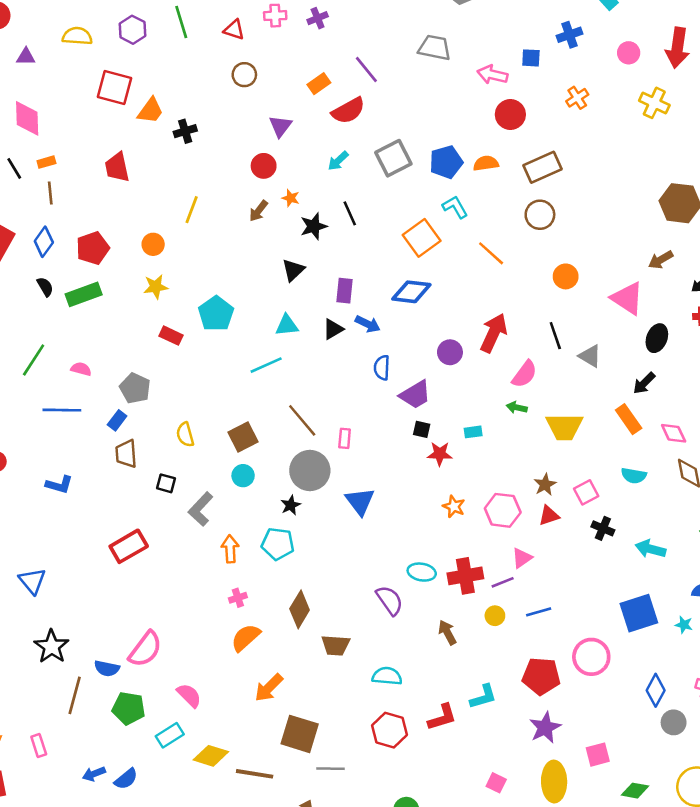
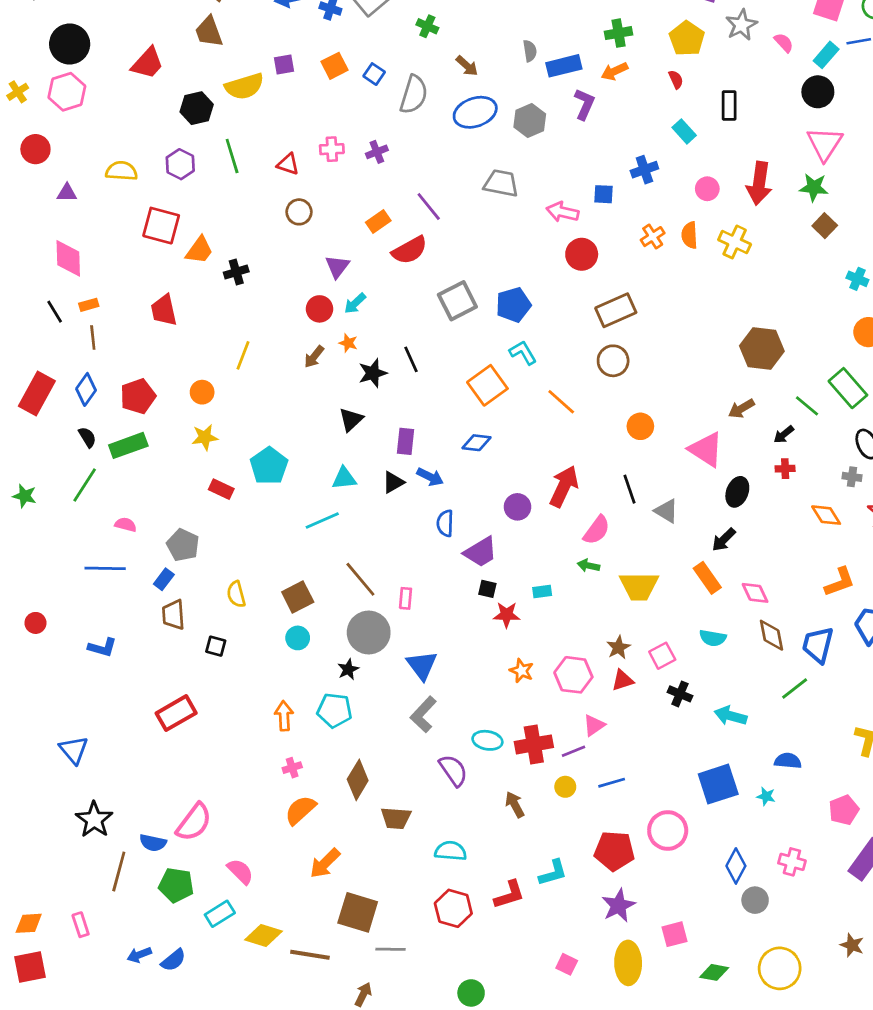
cyan arrow: (338, 161) -> (355, 303), moved
orange semicircle: (486, 163) -> (690, 235), moved, turned -85
blue diamond: (411, 292) -> (477, 443), size x0.7
green line: (34, 360) -> (85, 485), moved
gray L-shape: (201, 509) -> (423, 714), moved

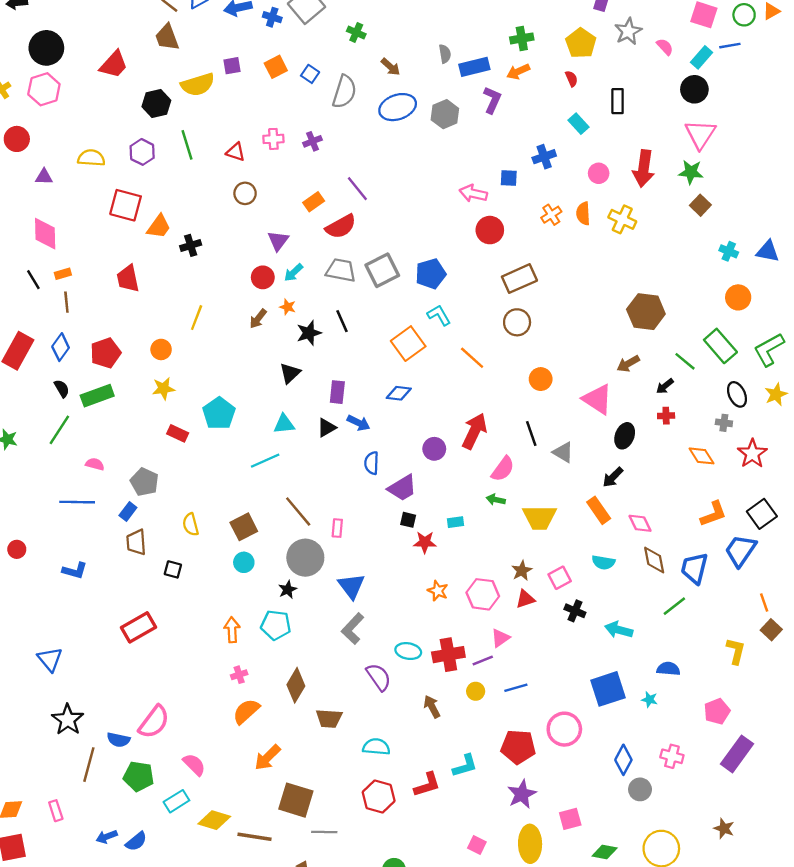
gray trapezoid: (501, 183) -> (341, 270), moved

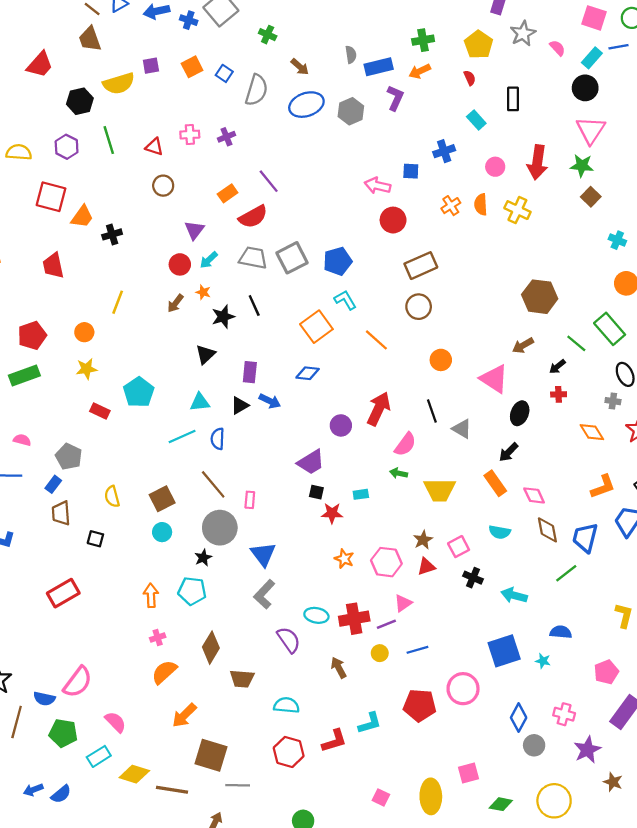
blue semicircle: (372, 463) -> (218, 439), moved
purple star: (522, 794) -> (587, 750), moved

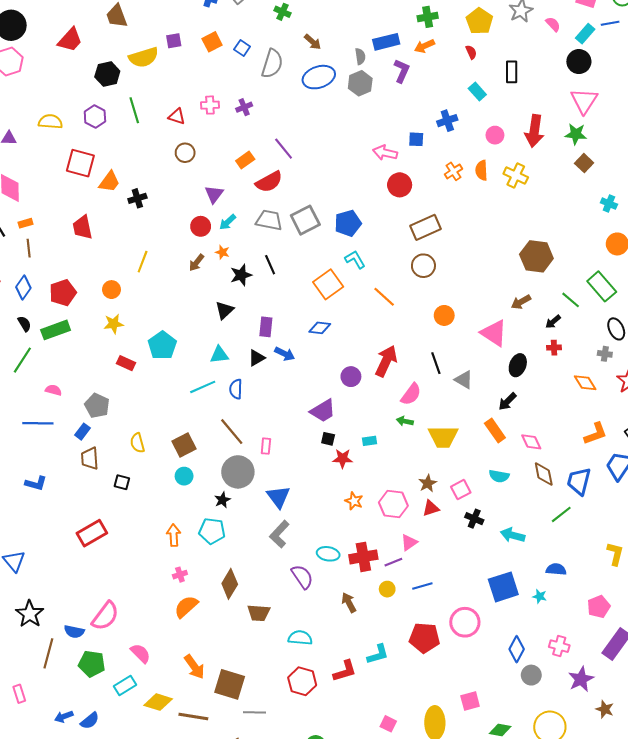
gray semicircle: (351, 55) -> (360, 56), moved
orange arrow: (184, 715) -> (194, 667), moved, turned -80

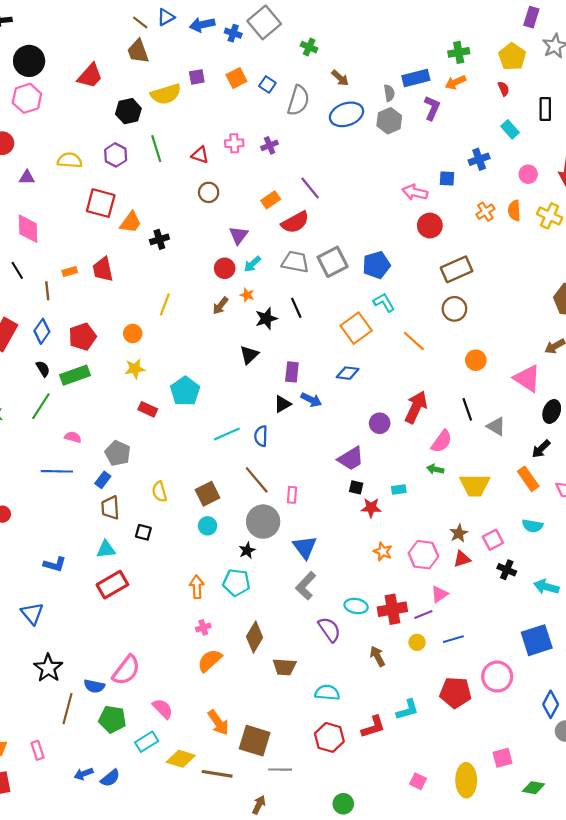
orange rectangle: (25, 223) -> (70, 271), moved
cyan triangle: (219, 355) -> (106, 549), moved
blue L-shape: (36, 483) -> (55, 564), moved

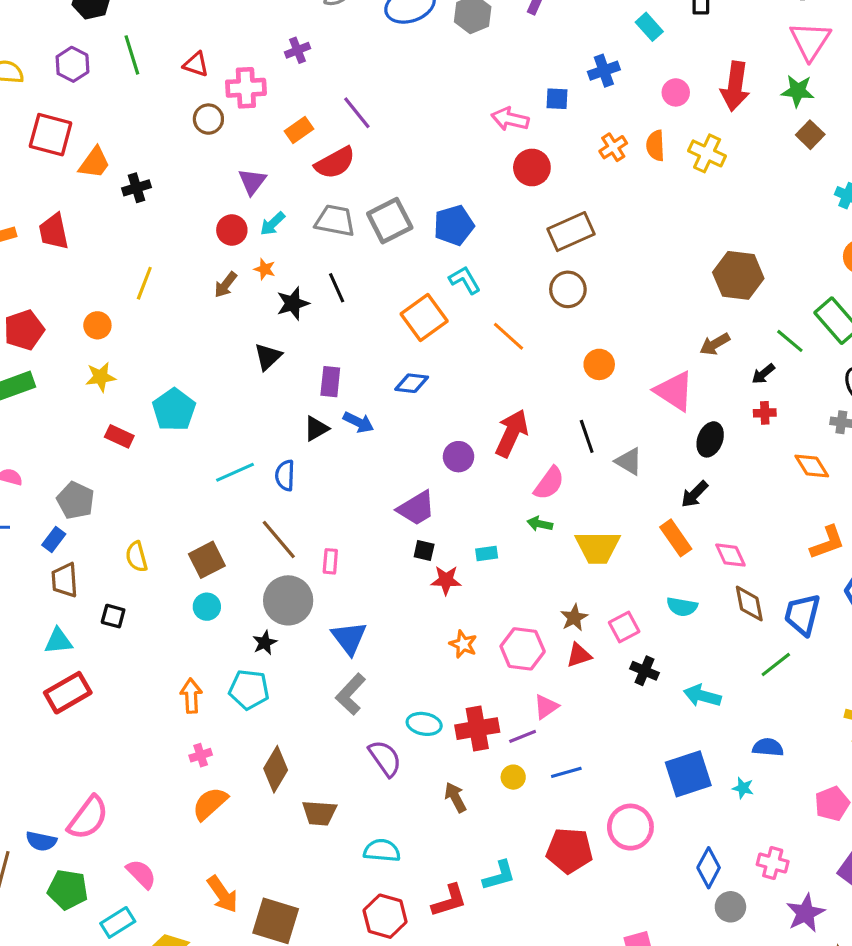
pink cross: (234, 143) -> (246, 88), moved, size x1.4

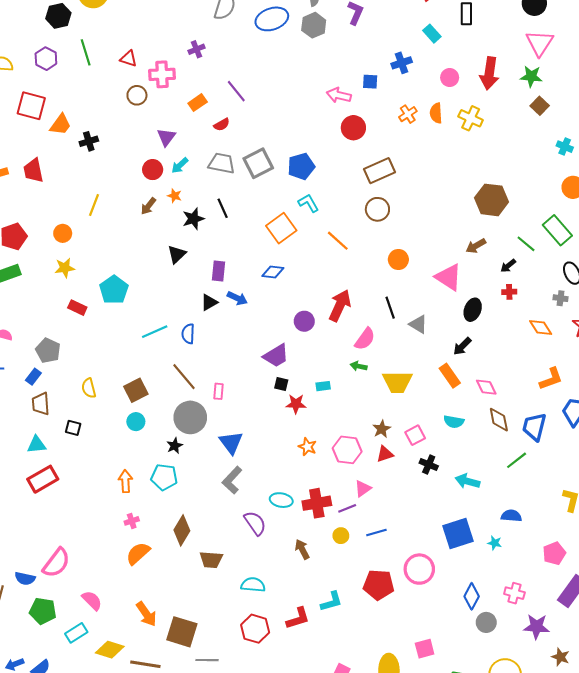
red semicircle: (335, 163) -> (222, 125), size x0.6
purple star: (805, 913) -> (536, 627), turned 30

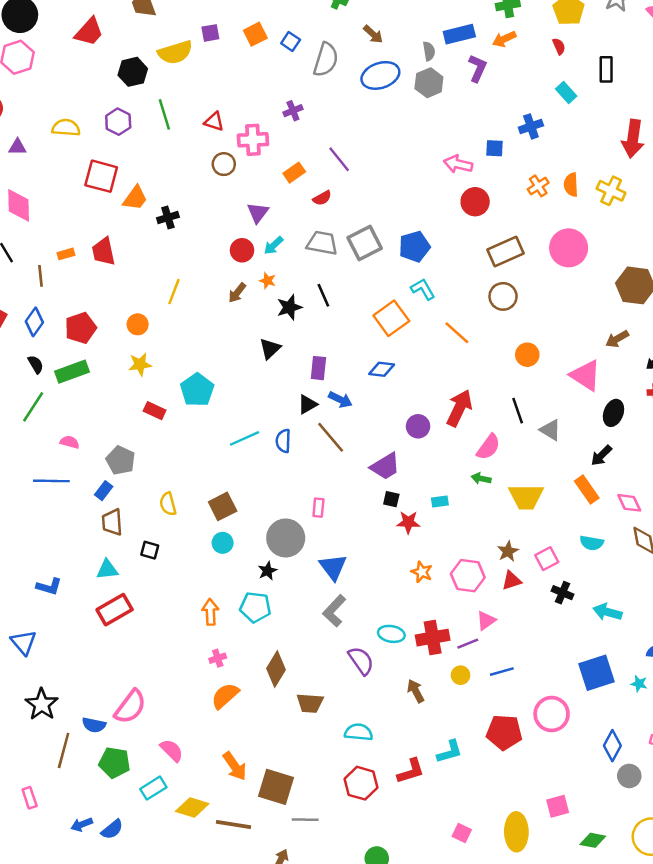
pink circle: (450, 78) -> (569, 248), moved, size x1.8
brown line: (184, 377) -> (331, 437), moved

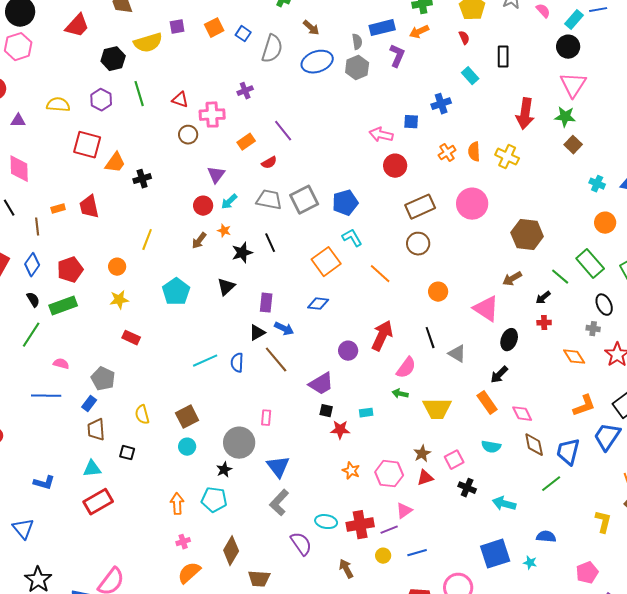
cyan pentagon: (197, 390) -> (176, 292), moved

